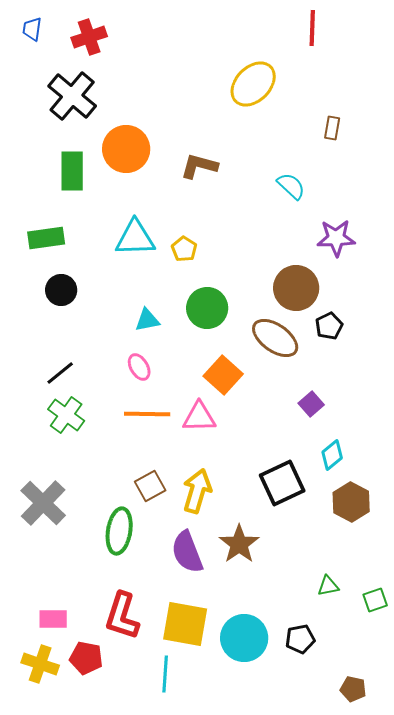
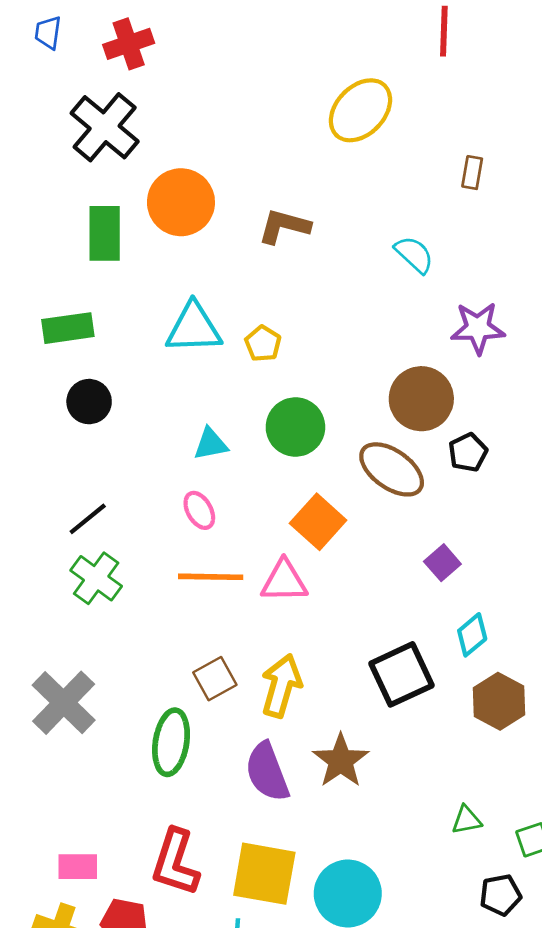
black pentagon: (300, 639) -> (500, 895), moved

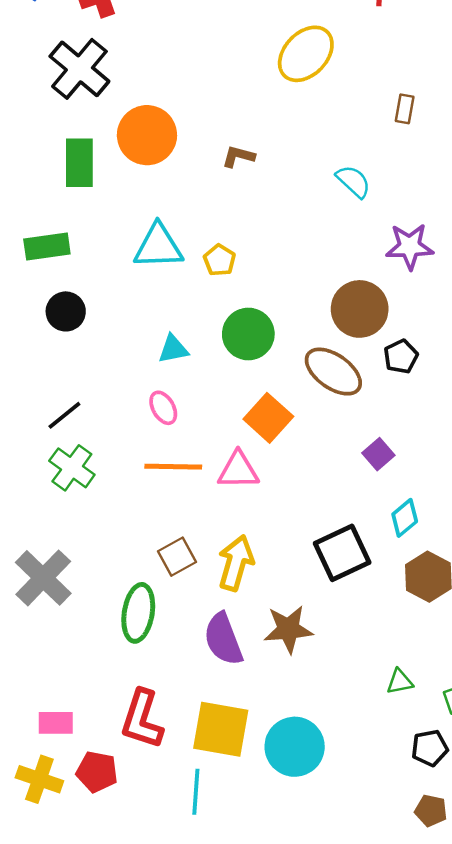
brown L-shape: (284, 226) -> (238, 156), size x0.7
brown star: (341, 761) -> (288, 629), turned 30

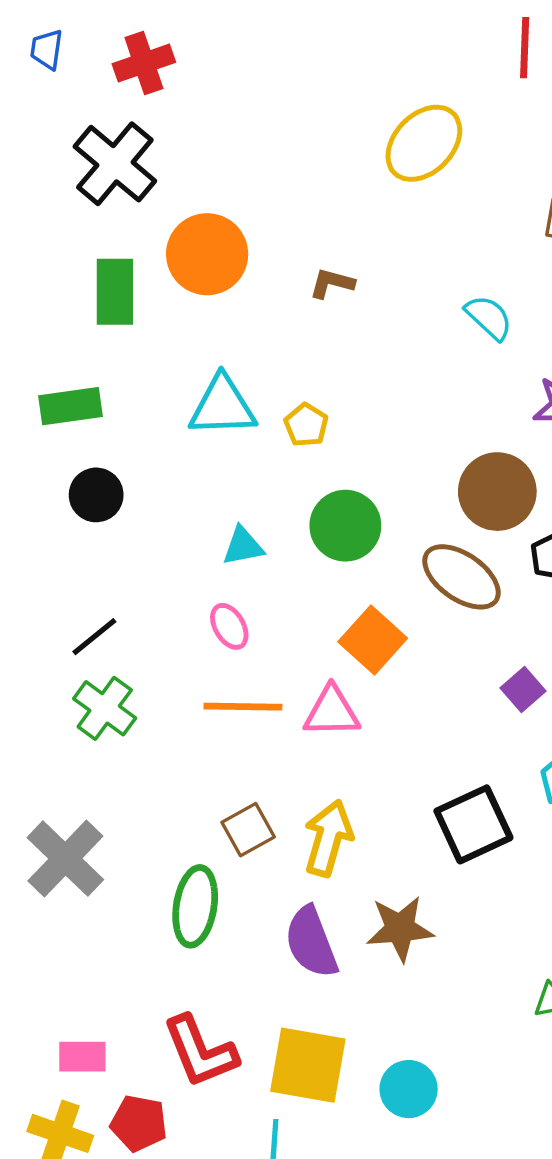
red L-shape: (142, 719) -> (200, 1051), turned -40
cyan circle: (295, 747) -> (409, 1089), size x0.7

